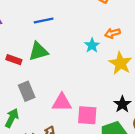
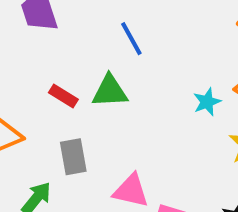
blue line: (44, 20) -> (131, 39), turned 60

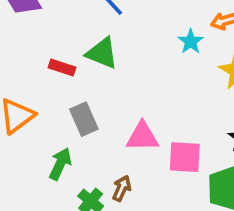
green triangle: (110, 91) -> (102, 53), turned 39

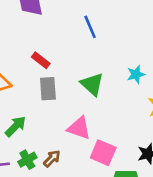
green triangle: (102, 53) -> (92, 84), moved
gray rectangle: (84, 119) -> (48, 89), moved

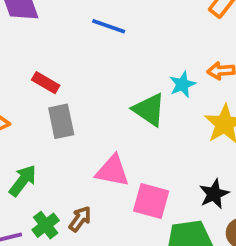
blue line: (90, 27) -> (109, 26), turned -40
green triangle: (92, 84) -> (149, 110), moved

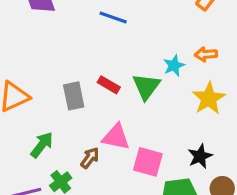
red rectangle: (46, 83) -> (109, 85), moved
green triangle: (149, 110) -> (146, 86), turned 32
brown arrow: (80, 219) -> (90, 158), moved

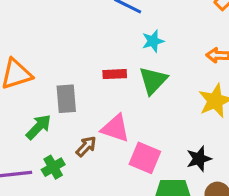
cyan star: (174, 66) -> (153, 41), moved
red rectangle: (109, 85) -> (115, 74), turned -40
gray rectangle: (74, 96) -> (66, 99), moved

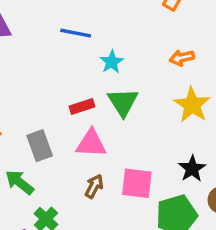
green arrow: (39, 127) -> (20, 182), turned -80
pink triangle: (115, 128) -> (91, 143), moved
brown arrow: (86, 146) -> (94, 186), moved

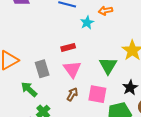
orange arrow: (182, 58) -> (105, 11), moved
green triangle: (123, 102) -> (108, 66), moved
pink triangle: (91, 143) -> (72, 69), turned 48

